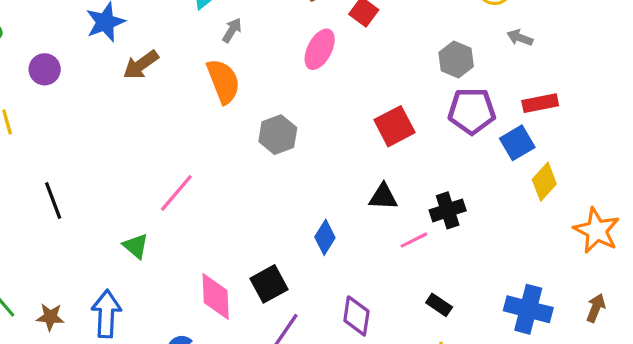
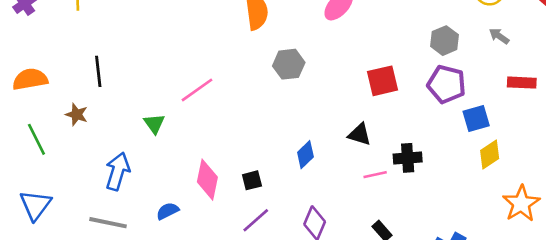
red rectangle: (540, 103) -> (522, 83), moved
black square: (269, 284) -> (252, 180), size x0.7
brown star: (50, 317) -> (77, 114), moved

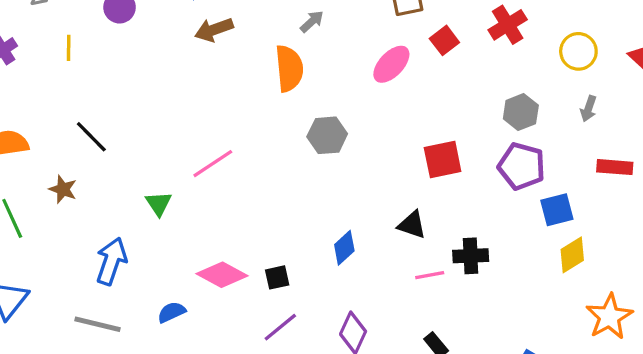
gray arrow: (499, 36) -> (588, 109), turned -108
black line: (98, 71) -> (91, 137), turned -40
pink diamond: (207, 180) -> (222, 275), turned -75

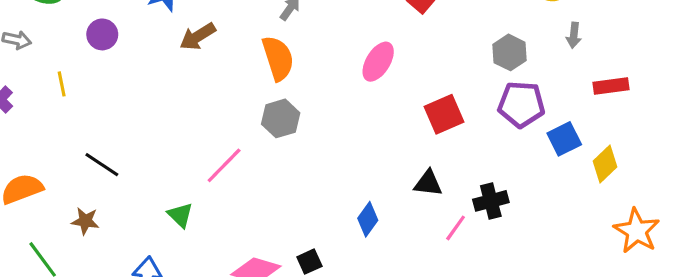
pink ellipse: (391, 64) -> (378, 62), moved
gray hexagon: (327, 135) -> (281, 118), moved
yellow diamond: (572, 255) -> (605, 164), moved
pink line: (430, 275) -> (456, 228), turned -32

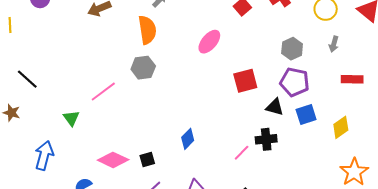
blue square: (564, 139) -> (306, 114), moved
black triangle: (428, 183) -> (275, 107), moved

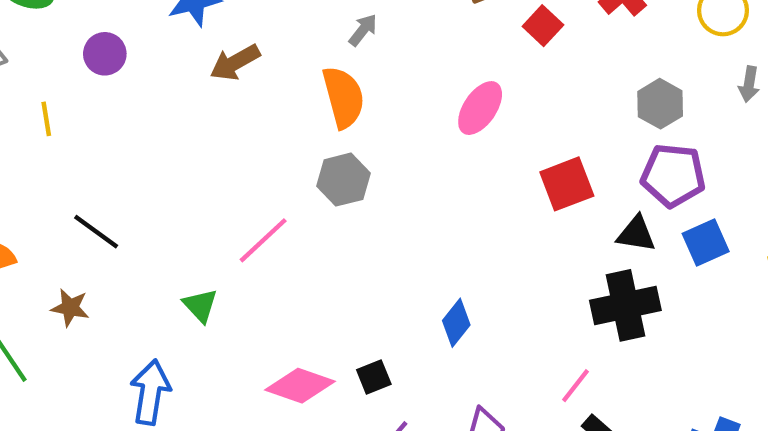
black cross: (266, 139) -> (625, 305), size x1.4
pink line: (242, 153) -> (576, 386), moved

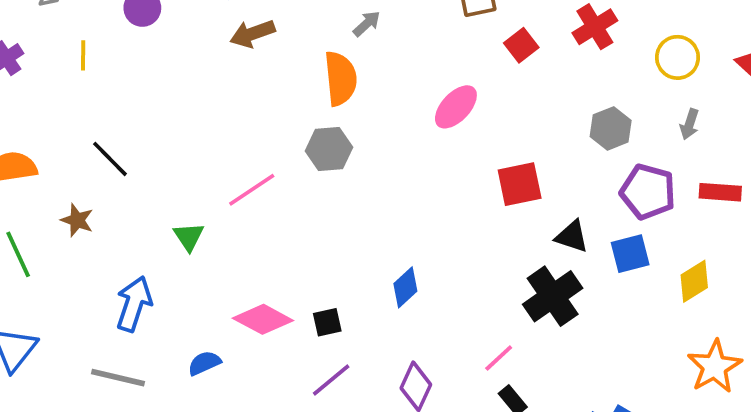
purple pentagon: (673, 175) -> (648, 192), moved
black cross: (625, 305) -> (553, 296), turned -32

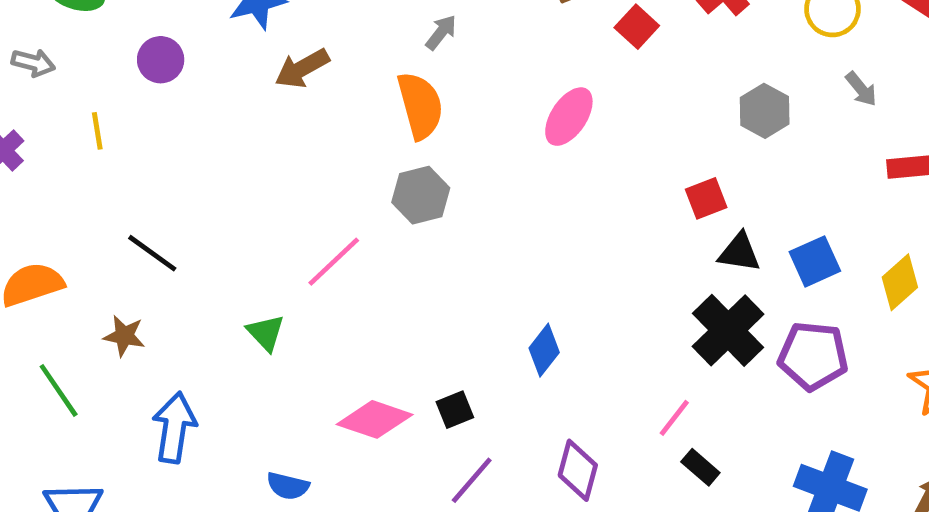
gray arrow: (689, 124) -> (861, 89), turned -48
red square: (520, 184) -> (706, 198), moved, size x0.7
purple pentagon: (648, 192) -> (813, 356), moved
blue arrow: (134, 304) -> (174, 428), moved
blue semicircle: (204, 363) -> (288, 486), moved, turned -132

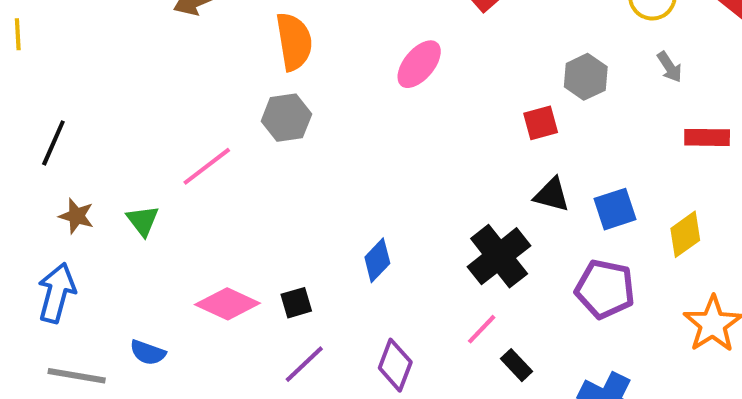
red square: (706, 198) -> (541, 123), moved
black line: (152, 253) -> (53, 143), turned 72
black cross: (728, 330) -> (499, 256), moved
brown star: (124, 336) -> (76, 216), moved
black rectangle: (700, 467) -> (516, 365), moved

